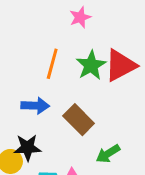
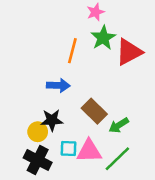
green star: (91, 65) -> (103, 38), moved
brown rectangle: (79, 120) -> (94, 111), moved

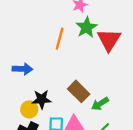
red triangle: (129, 52) -> (109, 40), turned -30
blue arrow: (58, 85) -> (22, 69), moved

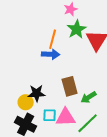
blue arrow: (22, 69) -> (51, 54), moved
brown rectangle: (79, 91) -> (70, 86), turned 30

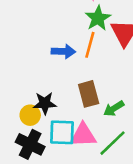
orange line: (53, 39) -> (90, 45), moved
cyan square: (50, 115) -> (62, 132), size x1.5

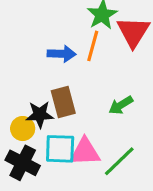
brown rectangle: (89, 94) -> (63, 102), moved
green arrow: (114, 109) -> (121, 105), moved

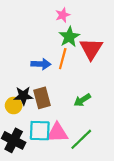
black star: (40, 115) -> (23, 96), moved
yellow circle: (23, 129) -> (14, 106), moved

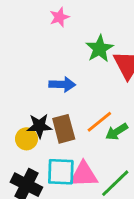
pink star: (63, 15) -> (59, 17), moved
orange line: (63, 59) -> (99, 122), moved, turned 36

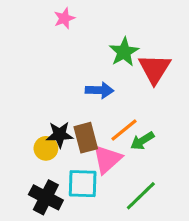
pink star: (59, 17) -> (64, 18), moved
blue arrow: (62, 84) -> (99, 90), moved
pink triangle: (84, 175) -> (107, 159), moved, turned -40

